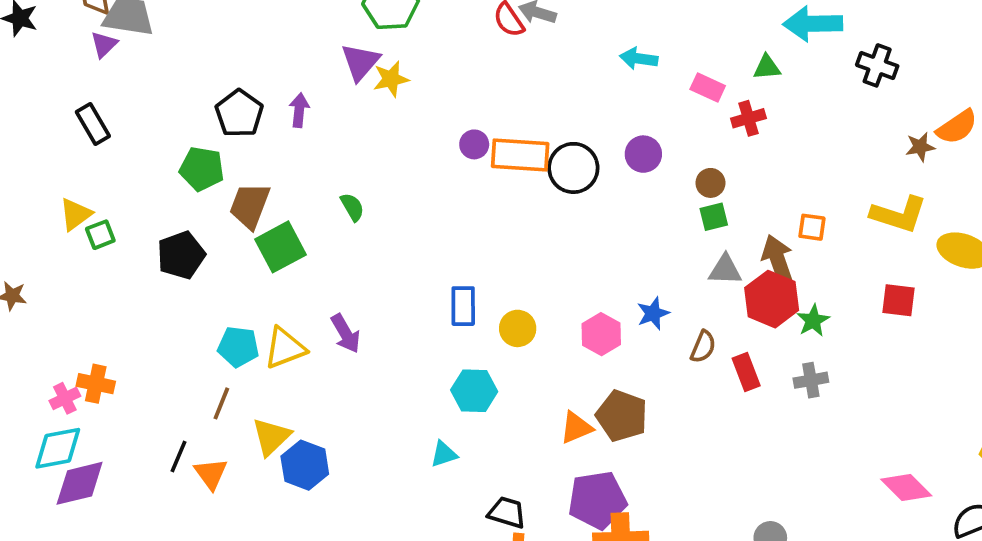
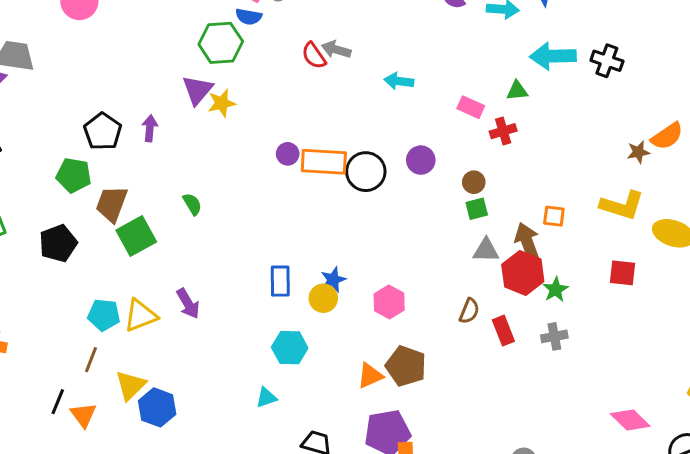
cyan arrow: (639, 59) -> (399, 81), moved
black cross: (877, 65) -> (607, 61), moved
blue star: (653, 313) -> (333, 280), moved

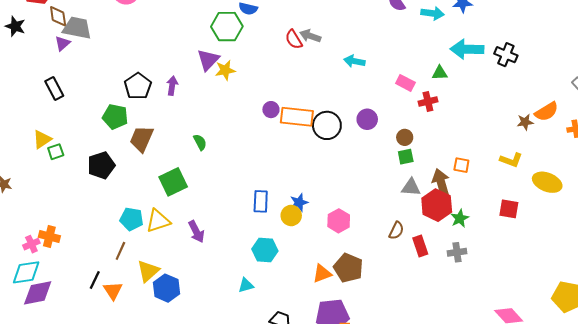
yellow L-shape: (622, 205) -> (511, 160), size x0.7
green square: (136, 236) -> (173, 182), moved
purple arrow: (188, 304) -> (196, 232), moved

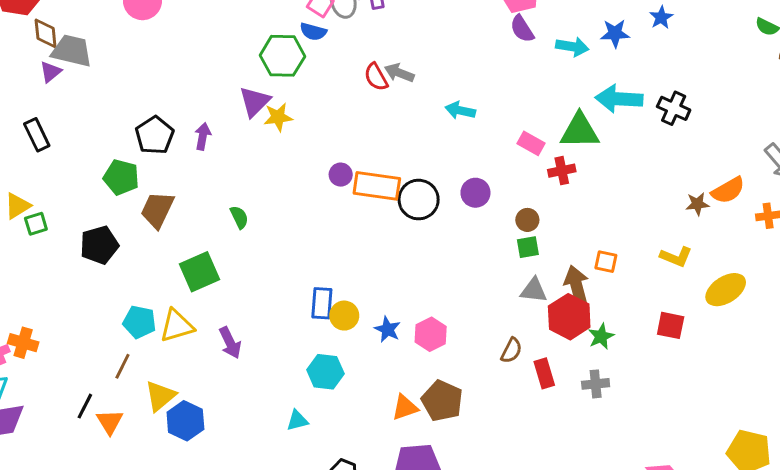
green triangle: (440, 73) -> (580, 131), size x1.8
yellow ellipse: (547, 182) -> (726, 290), turned -56
blue star: (299, 202) -> (388, 329), moved, turned -30
yellow circle: (291, 215) -> (344, 316), moved

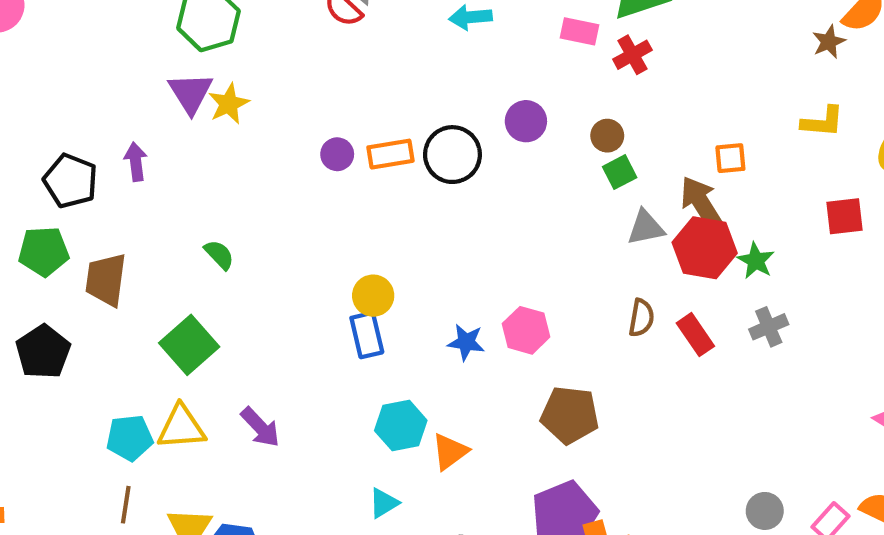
orange rectangle: (377, 186) -> (390, 154), size x0.7
yellow circle: (344, 316) -> (373, 296), moved
yellow triangle: (177, 326) -> (181, 427), turned 30
orange triangle: (405, 407) -> (450, 452), moved

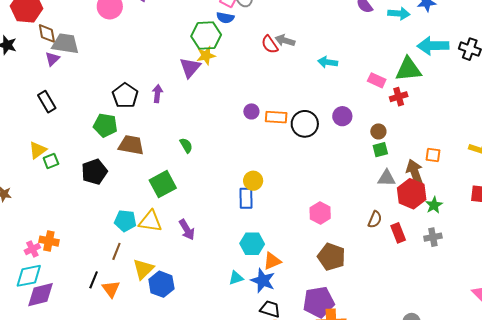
yellow star: (229, 104) -> (206, 56), moved
brown trapezoid: (106, 280) -> (131, 145), turned 80
blue star: (466, 342) -> (263, 281), moved, size x1.4

